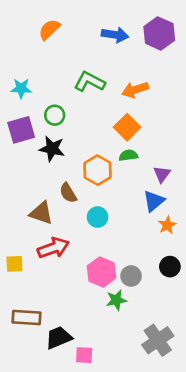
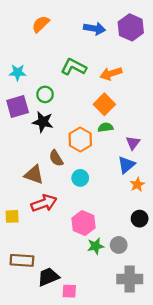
gray circle: (131, 276) -> (119, 245), moved
gray cross: (158, 340) -> (130, 279), turned 35

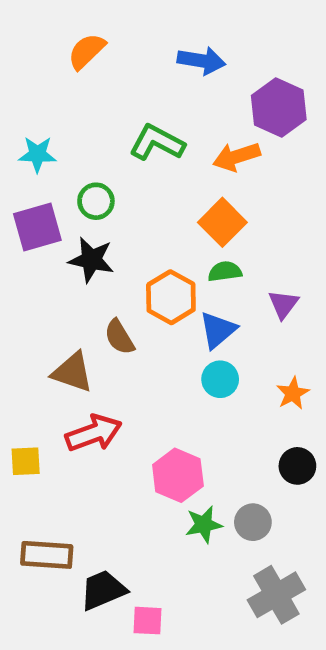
purple hexagon: (131, 27) -> (279, 107), moved
blue triangle: (126, 165) -> (218, 330), moved
cyan circle: (80, 178) -> (220, 379), moved
gray cross: (130, 279) -> (276, 595), turned -30

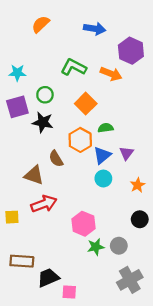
orange arrow: (237, 157) -> (111, 74), turned -140
orange square: (222, 222) -> (86, 104), moved
purple triangle: (283, 304) -> (127, 153), moved

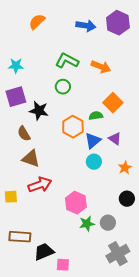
purple hexagon: (131, 51) -> (118, 23), moved
green circle: (45, 95) -> (63, 87), moved
orange square: (86, 104) -> (113, 103), moved
purple triangle: (127, 153) -> (115, 139), turned -32
brown semicircle: (56, 159) -> (24, 134), moved

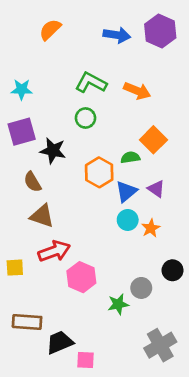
orange star: (125, 168) -> (151, 228), moved
pink hexagon: (76, 203) -> (81, 277), moved
gray circle: (108, 223) -> (141, 288), moved

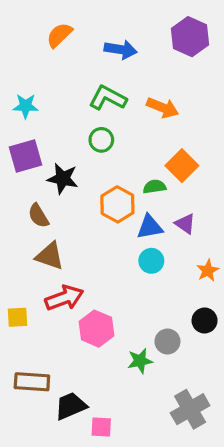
blue arrow: (117, 35) -> (121, 50), moved
blue triangle: (126, 191) -> (150, 227), turned 30
orange star: (151, 228) -> (208, 271), moved

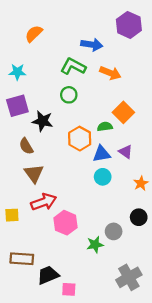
orange semicircle: (59, 35) -> (34, 34), moved
blue arrow: (121, 50) -> (92, 45), moved
brown triangle: (50, 256) -> (34, 174), turned 35

